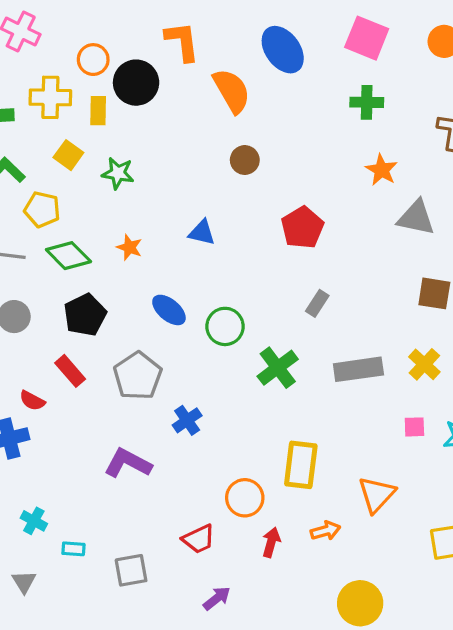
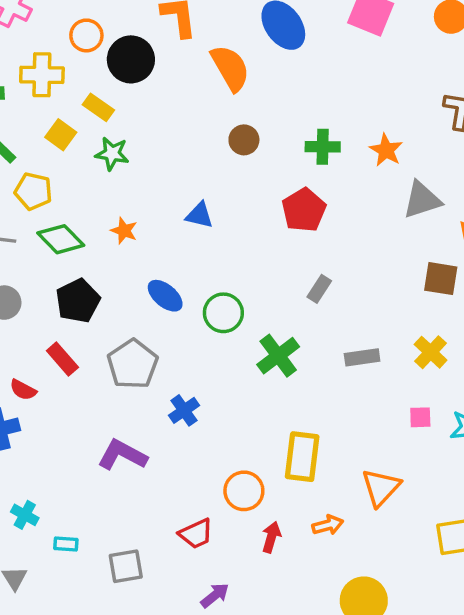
green cross: (367, 102) -> (323, 147), moved
yellow rectangle: (98, 111) -> (98, 107), moved, turned -56
gray triangle: (416, 218) -> (422, 200), turned -30
gray rectangle: (358, 369) -> (362, 357), size x0.7

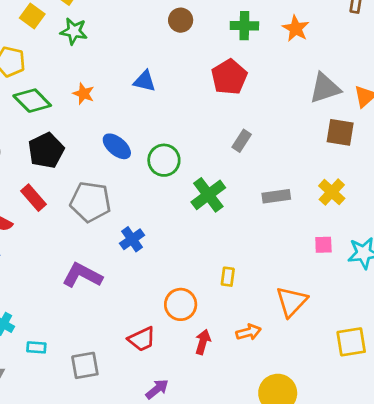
gray triangle: (422, 200) -> (325, 88), moved
gray pentagon: (133, 364) -> (90, 202), turned -30
yellow rectangle: (302, 457) -> (228, 277), size x0.5

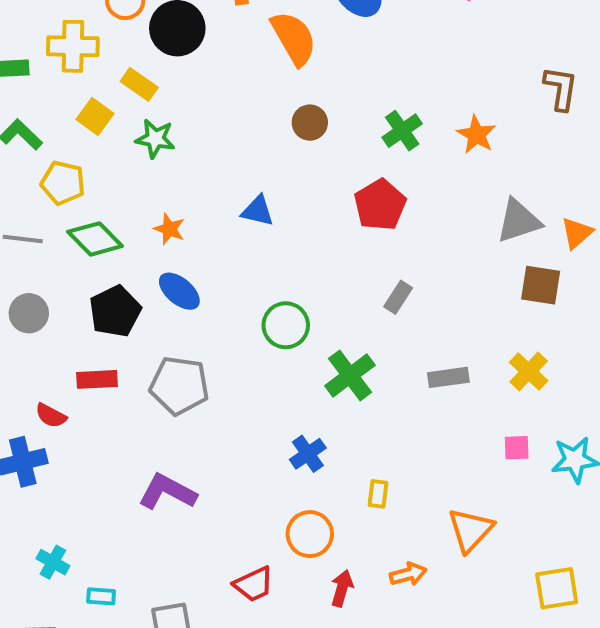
green cross: (244, 26) -> (402, 131), turned -36
blue ellipse: (117, 146) -> (179, 291), moved
red rectangle: (34, 198) -> (97, 379), turned -52
blue cross: (132, 239) -> (308, 454), moved

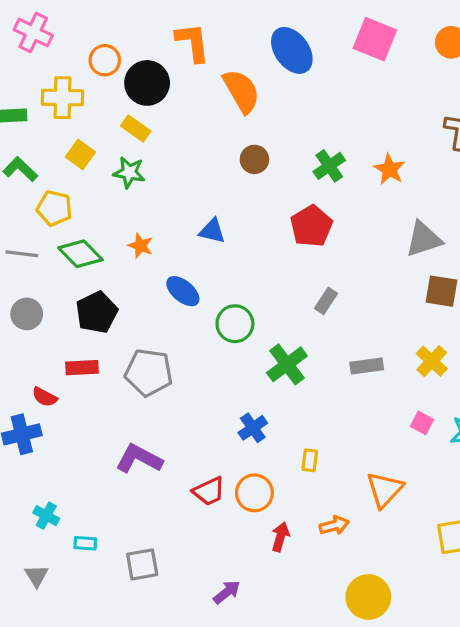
yellow rectangle: (139, 84) -> (136, 129), moved
blue ellipse: (179, 291) -> (183, 291), moved
pink square: (517, 448) -> (422, 423), turned 30
red trapezoid: (254, 584) -> (209, 491), moved

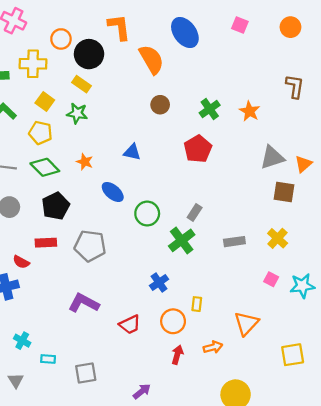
pink square: (375, 39) -> (240, 25), size x0.6
yellow pentagon: (54, 208) -> (41, 133), moved
gray rectangle: (326, 301) -> (195, 212), moved
orange circle: (254, 493) -> (173, 321), moved

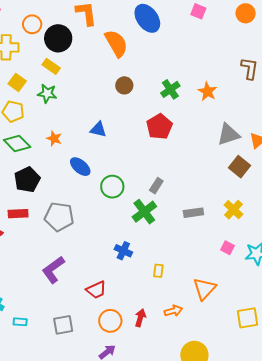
brown square: (284, 192) -> (240, 167), turned 30
blue cross: (159, 282) -> (123, 251), turned -30
purple L-shape: (84, 303) -> (53, 270), turned -64
orange circle: (173, 321) -> (110, 321), moved
gray square: (86, 373) -> (63, 325), moved

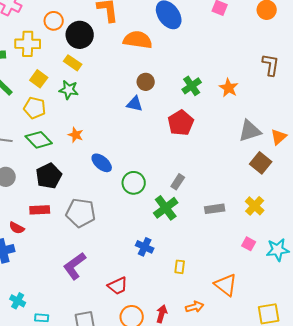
orange semicircle: (116, 43) -> (138, 40), turned -52
blue triangle: (98, 129) -> (135, 104), moved
orange triangle: (204, 289) -> (226, 285), turned -35

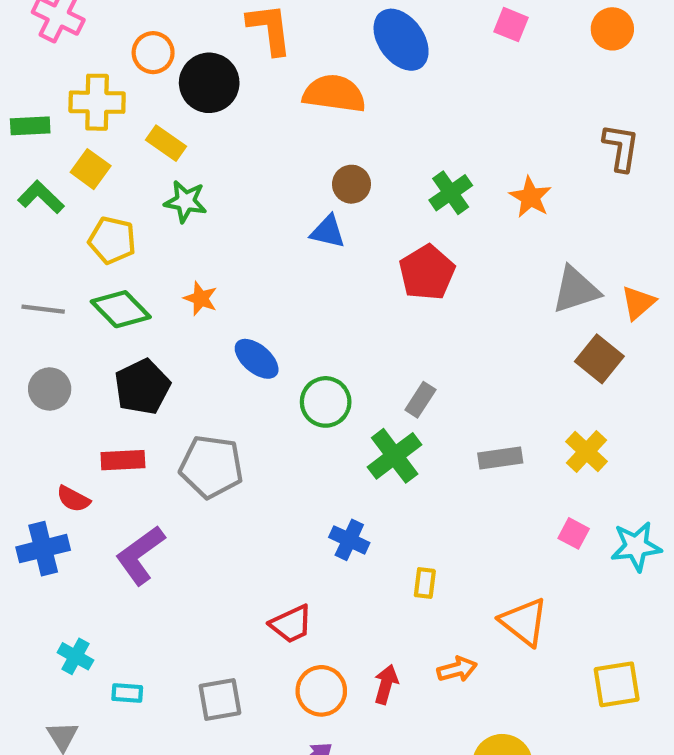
yellow rectangle: (73, 63) -> (166, 143), moved
yellow square: (39, 79) -> (91, 169), moved
purple L-shape: (75, 266) -> (140, 555), moved

